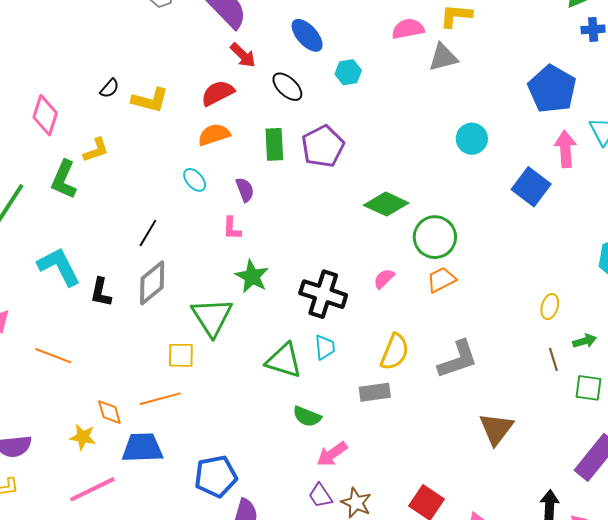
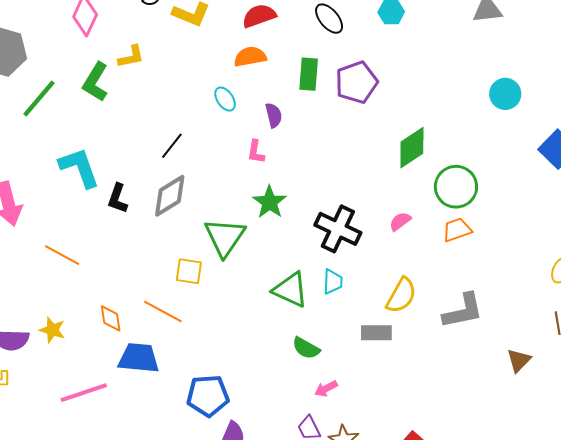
green diamond: (386, 204) -> (412, 148), turned -66
orange line: (160, 399) -> (163, 312), turned 36
brown triangle: (496, 429) -> (519, 360), moved, size x0.7
yellow star: (83, 437) -> (52, 330), moved
pink arrow: (332, 454) -> (326, 389), size x0.7

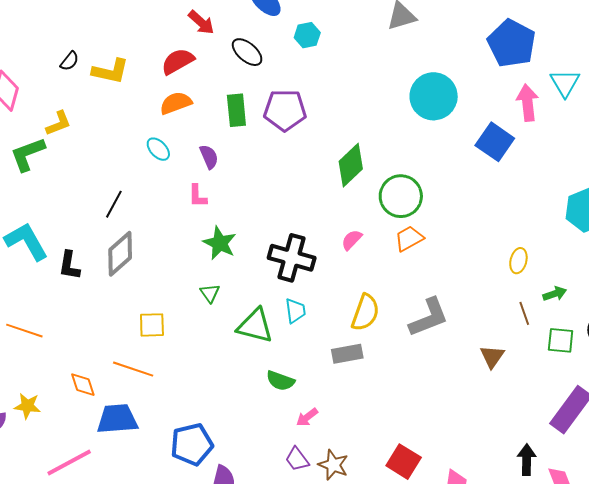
green L-shape: (95, 82) -> (28, 154), turned 48
purple pentagon: (356, 82) -> (285, 110), turned 30
cyan circle: (505, 94) -> (434, 96), size x1.5
green triangle: (225, 237) -> (210, 293), moved, size x0.5

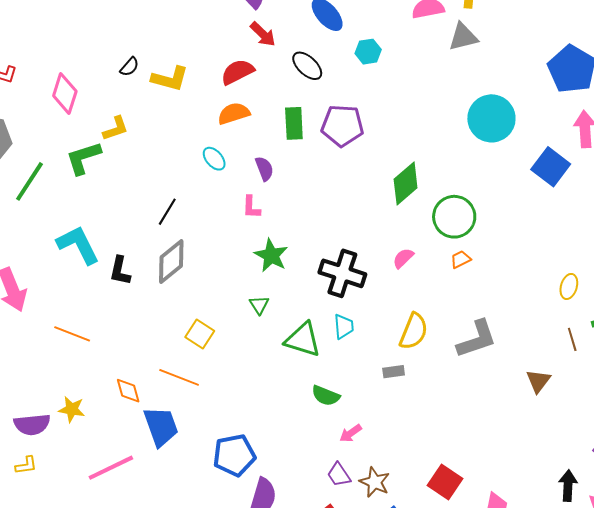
orange trapezoid: (409, 238) -> (461, 259), size x0.7
yellow square: (152, 325) -> (200, 334), turned 32
gray rectangle: (347, 354) -> (394, 372), size x0.7
blue trapezoid: (117, 419) -> (161, 426), turned 72

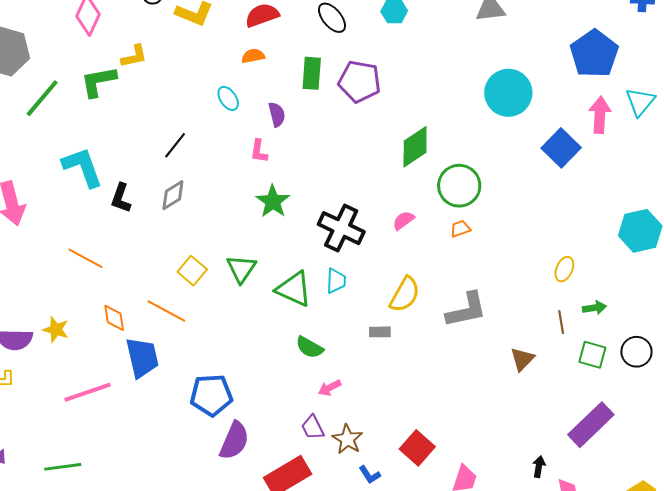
orange semicircle: (234, 113) -> (253, 56), size x0.7
gray diamond: (171, 262) -> (173, 195), size x0.7
green triangle: (259, 305) -> (241, 269), moved, size x1.5
orange line: (72, 334) -> (85, 258), moved
black arrow: (568, 486) -> (539, 467), size x0.7

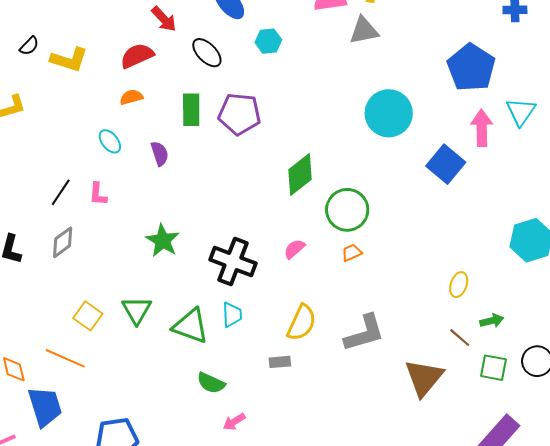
pink L-shape: (259, 151) -> (98, 194), moved
brown line: (561, 322) -> (460, 338), turned -35
brown triangle: (522, 359) -> (424, 378), size x1.6

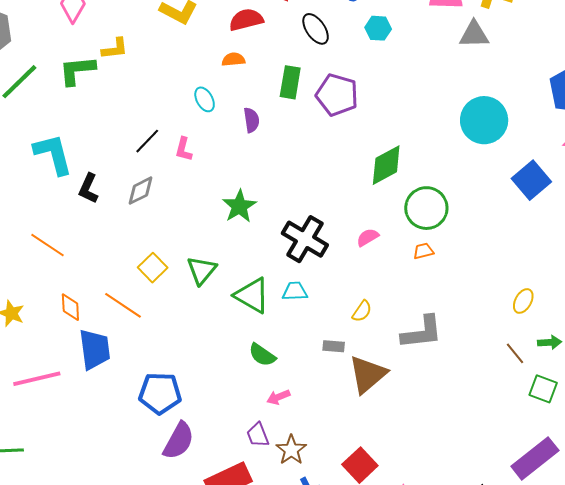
cyan trapezoid: (232, 315) -> (295, 291), turned -100
yellow semicircle: (302, 323) -> (362, 311), size x0.6
brown triangle: (424, 378) -> (368, 374), moved

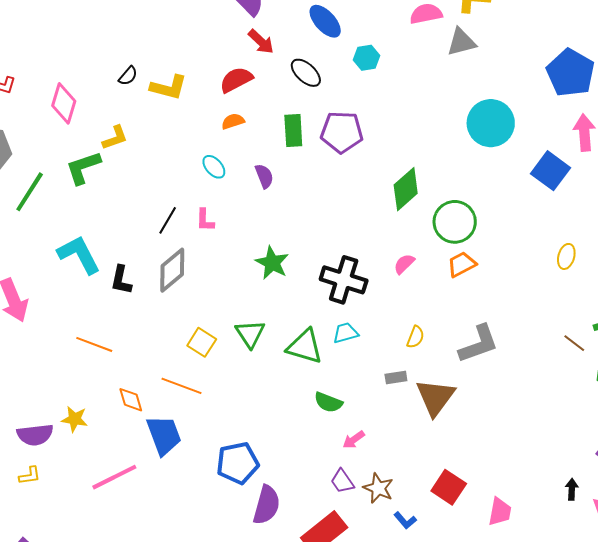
gray diamond: (140, 191) -> (172, 270), size x1.4
orange trapezoid: (423, 251) -> (462, 264), size x1.4
yellow ellipse: (523, 301) -> (566, 256), moved

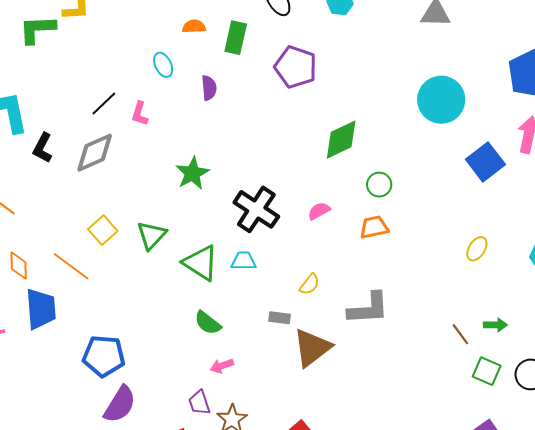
green rectangle: (293, 131) -> (236, 38), moved
green circle: (455, 222) -> (379, 185), size x0.6

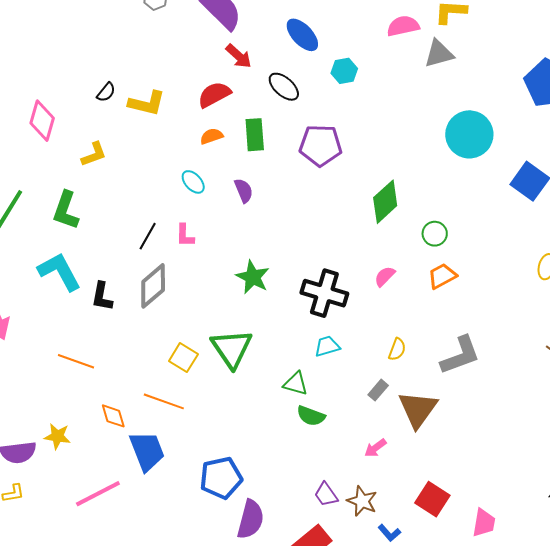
green L-shape: (37, 29) -> (66, 210), moved, turned -51
green triangle: (152, 235) -> (232, 348), size x1.4
green triangle: (201, 263) -> (296, 384), moved, size x0.7
gray rectangle: (280, 318) -> (378, 390), turned -40
pink arrow: (222, 366) -> (375, 448), moved

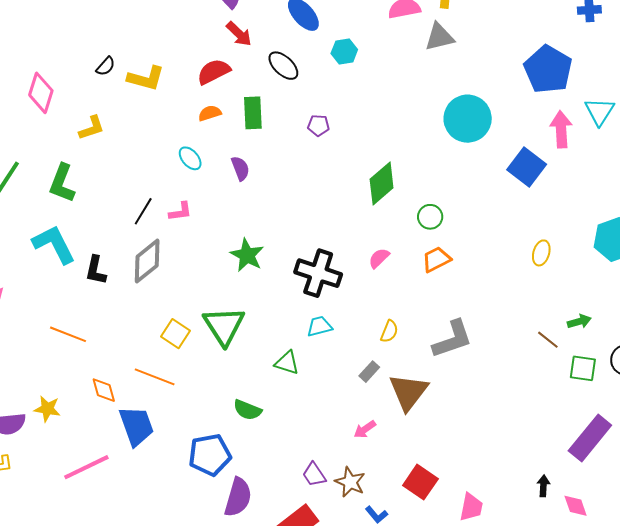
purple pentagon: (321, 145) -> (318, 125), size x0.5
pink L-shape: (185, 235) -> (180, 212), turned -100
green semicircle: (311, 416) -> (247, 410), moved

